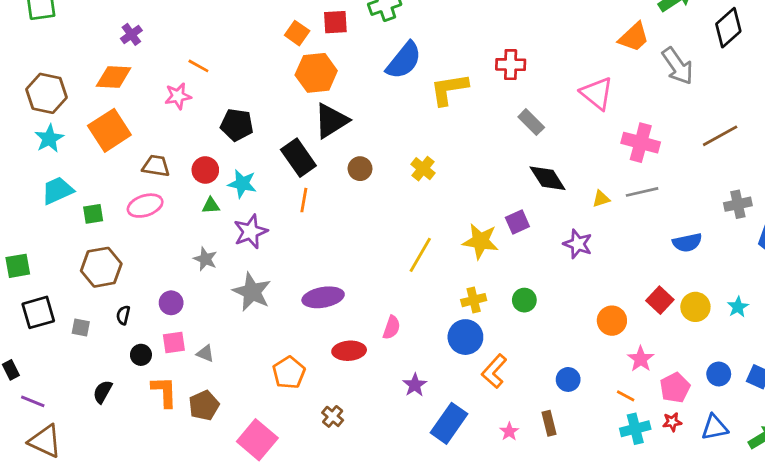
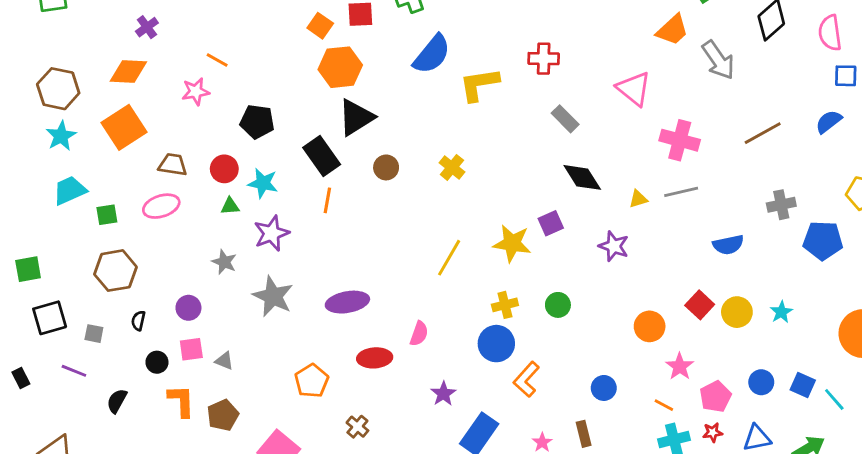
purple line: (33, 401) -> (74, 371), moved

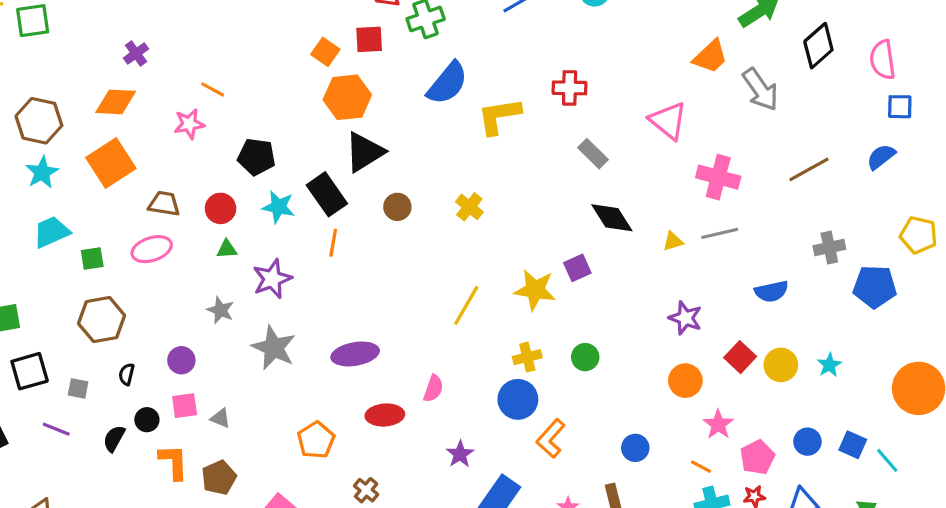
cyan star: (263, 183) -> (278, 207), moved
purple star: (614, 246) -> (685, 318), moved
black semicircle: (117, 401) -> (114, 438), moved

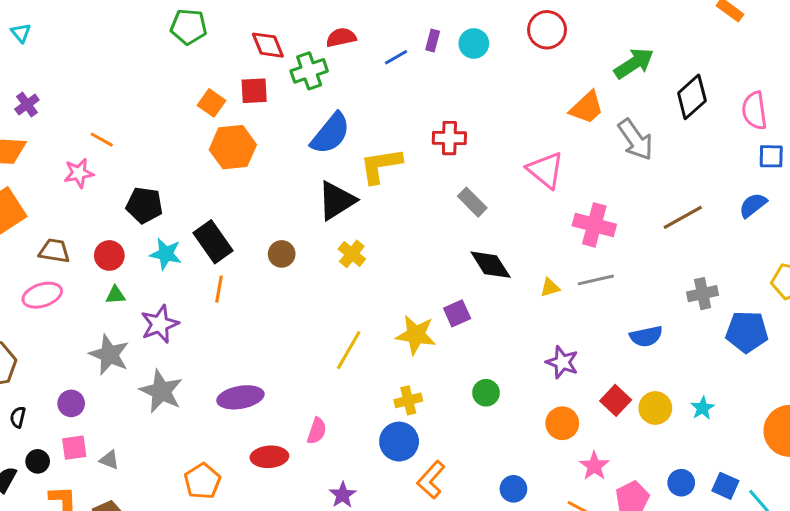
black triangle: (365, 152) -> (337, 201), moved
gray star: (221, 310) -> (109, 355), size x1.5
green circle: (585, 357) -> (486, 393), moved

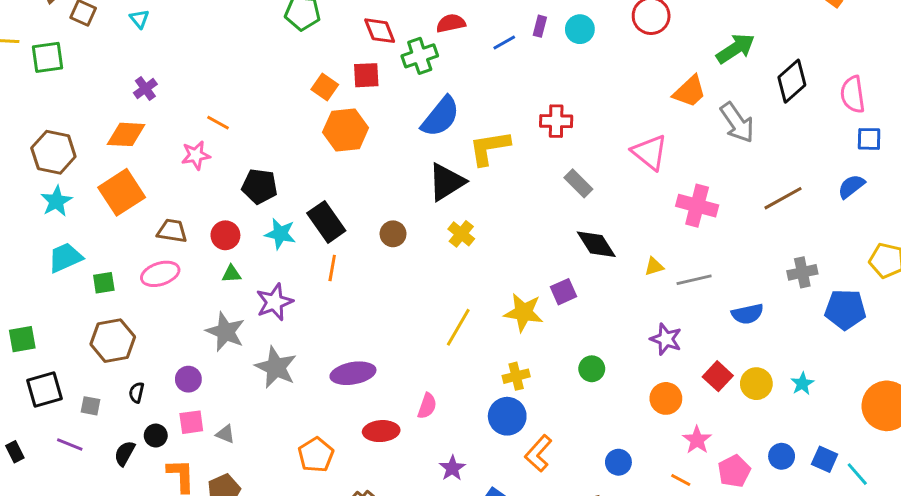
gray line: (596, 280) -> (694, 280), moved

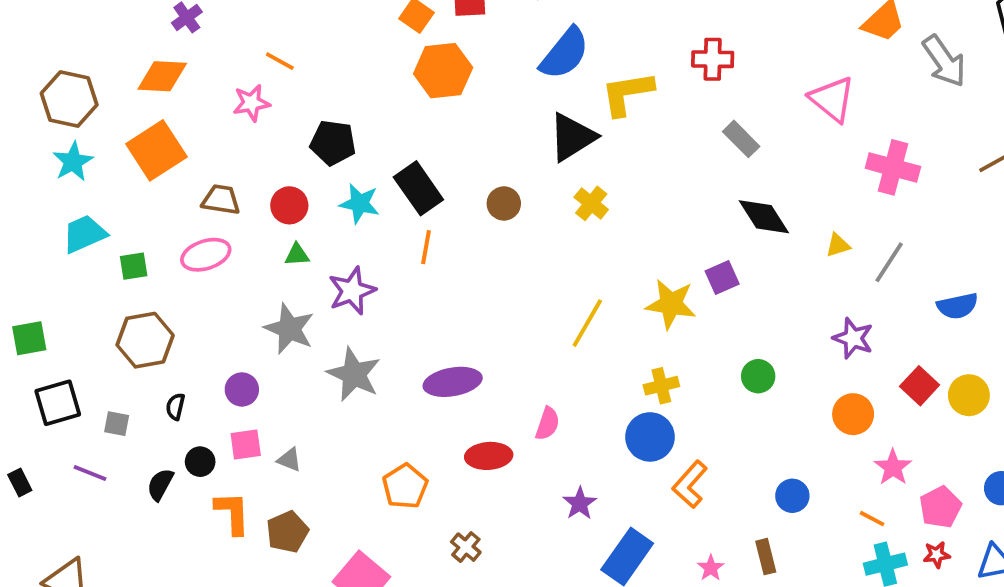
gray line: (694, 280) -> (889, 262), turned -44

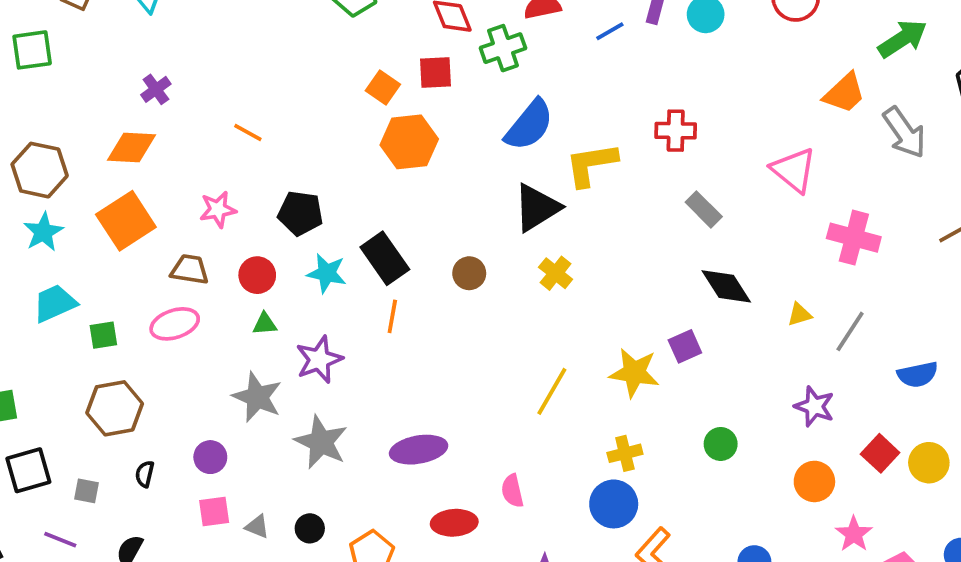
pink star: (251, 103) -> (218, 209), moved
pink semicircle: (547, 424) -> (512, 491), turned 148
black circle: (200, 462) -> (310, 528), moved

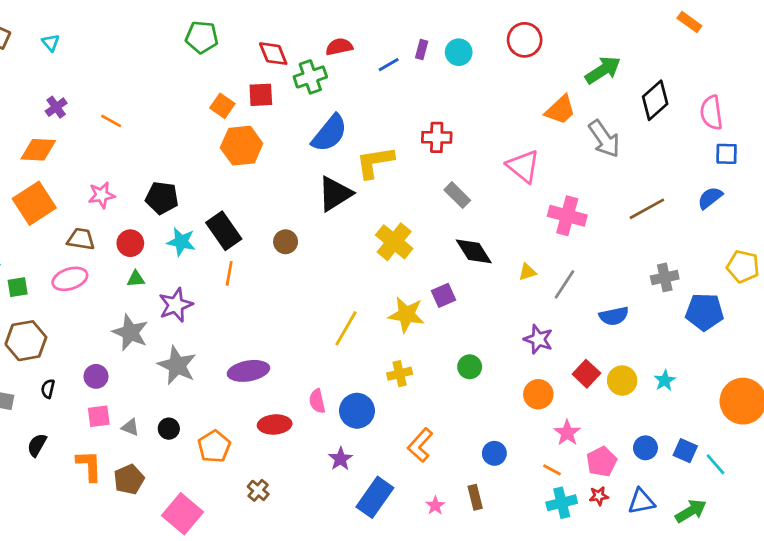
orange line: (248, 133) -> (111, 121), moved
yellow cross: (556, 273) -> (394, 242), moved, size x1.5
blue circle: (614, 504) -> (357, 411), moved

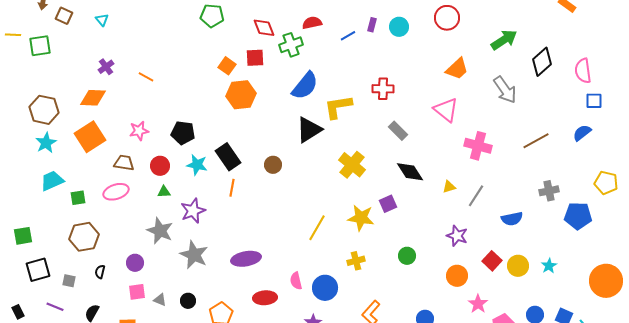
orange trapezoid: (560, 110) -> (457, 69), moved

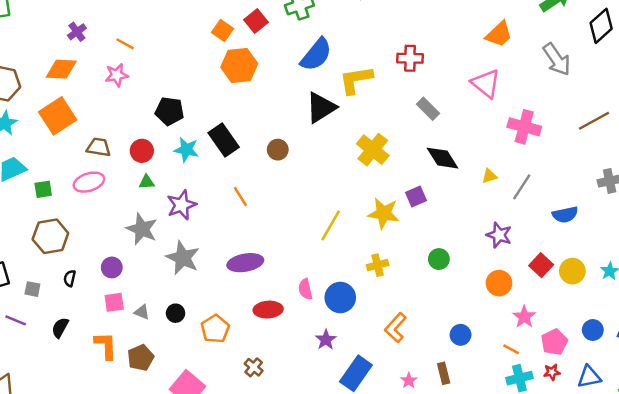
red square: (255, 58) -> (256, 21), turned -36
pink star: (139, 131) -> (117, 75), moved
orange line: (232, 188) -> (240, 197), moved, turned -42

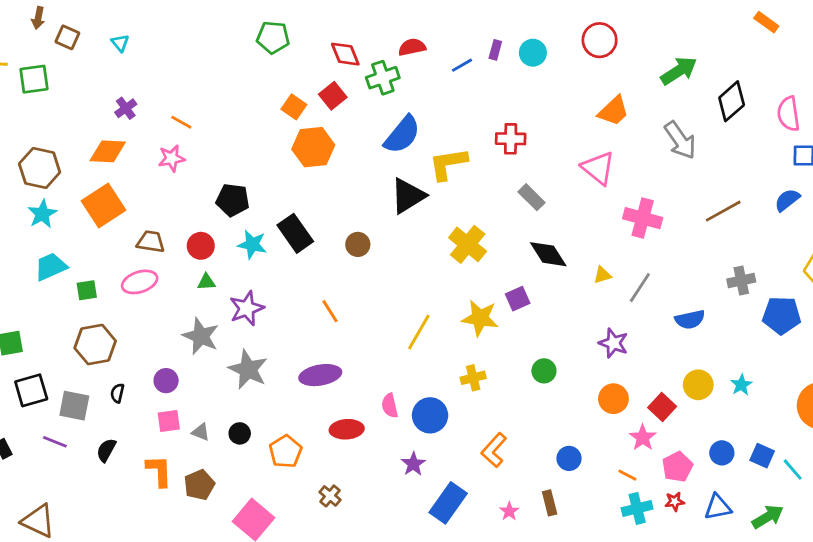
orange line: (240, 197) -> (330, 311), moved
red square: (541, 265) -> (662, 407), moved
gray square: (32, 289) -> (74, 406), size x1.6

